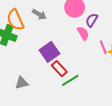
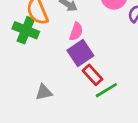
pink semicircle: (83, 33) -> (76, 32), moved, turned 48

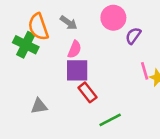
purple square: (80, 53) -> (77, 70), turned 30
green line: (106, 90) -> (110, 120), moved

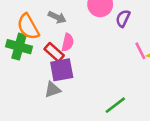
purple square: (77, 70) -> (62, 70), moved
red rectangle: (87, 92) -> (54, 52), moved
gray triangle: (39, 106) -> (53, 90), moved

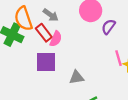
red rectangle: (54, 52) -> (44, 33), moved
gray triangle: (53, 90) -> (77, 77), moved

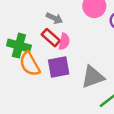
orange semicircle: (23, 19) -> (30, 64), moved
gray triangle: (77, 77) -> (93, 77), size x1.5

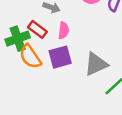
red rectangle: (51, 38) -> (37, 29), moved
green cross: (19, 46) -> (18, 39), turned -30

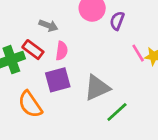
orange semicircle: (30, 57) -> (30, 104), moved

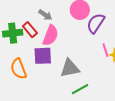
purple semicircle: (117, 21) -> (96, 23), size x1.5
pink semicircle: (62, 51) -> (51, 35), size x1.5

